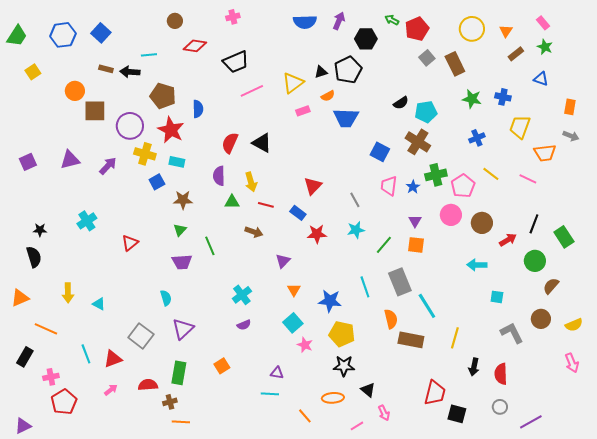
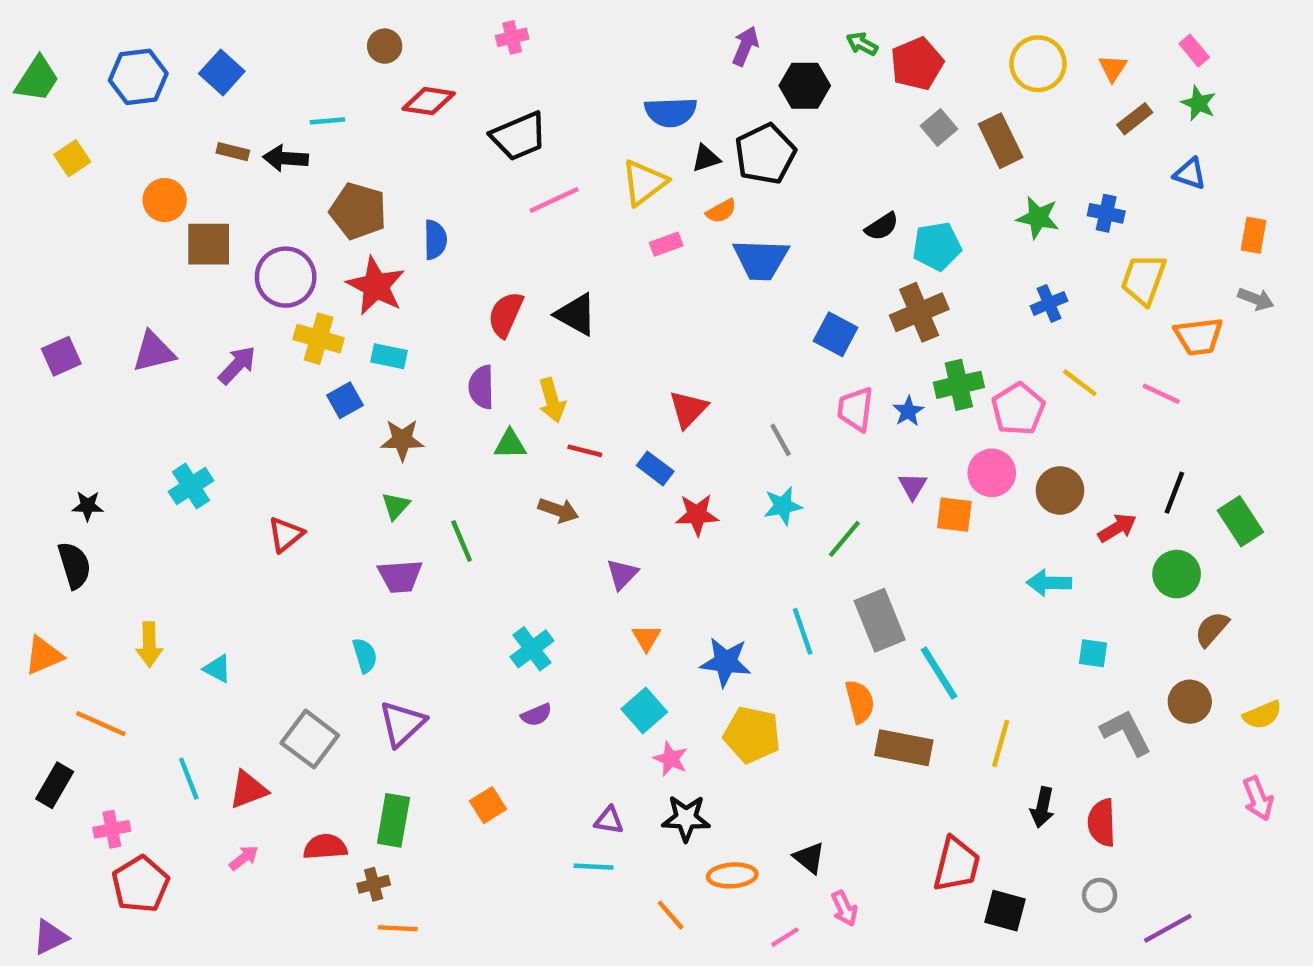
blue semicircle: (305, 22) -> (671, 112), moved
brown cross: (418, 142) -> (919, 312), turned 35
orange square: (416, 245) -> (954, 515), moved
black star: (344, 366) -> (686, 818), moved

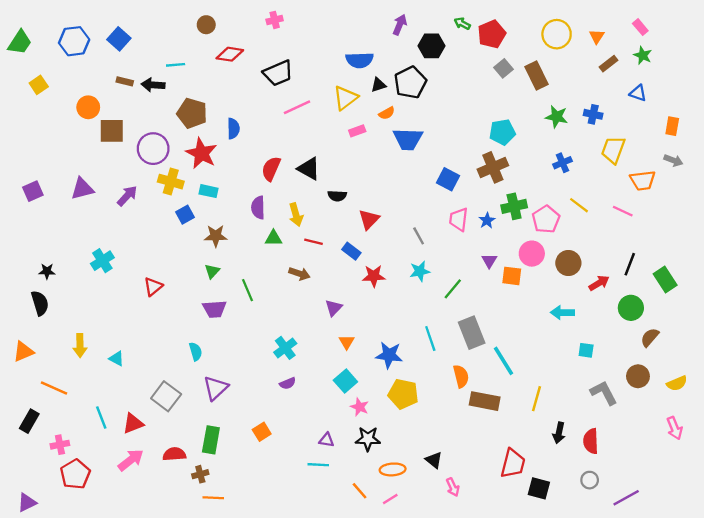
black semicircle: (882, 226) -> (337, 196), moved, turned 36
pink arrow: (244, 858) -> (131, 460), size x1.6
pink line: (785, 937) -> (390, 499), moved

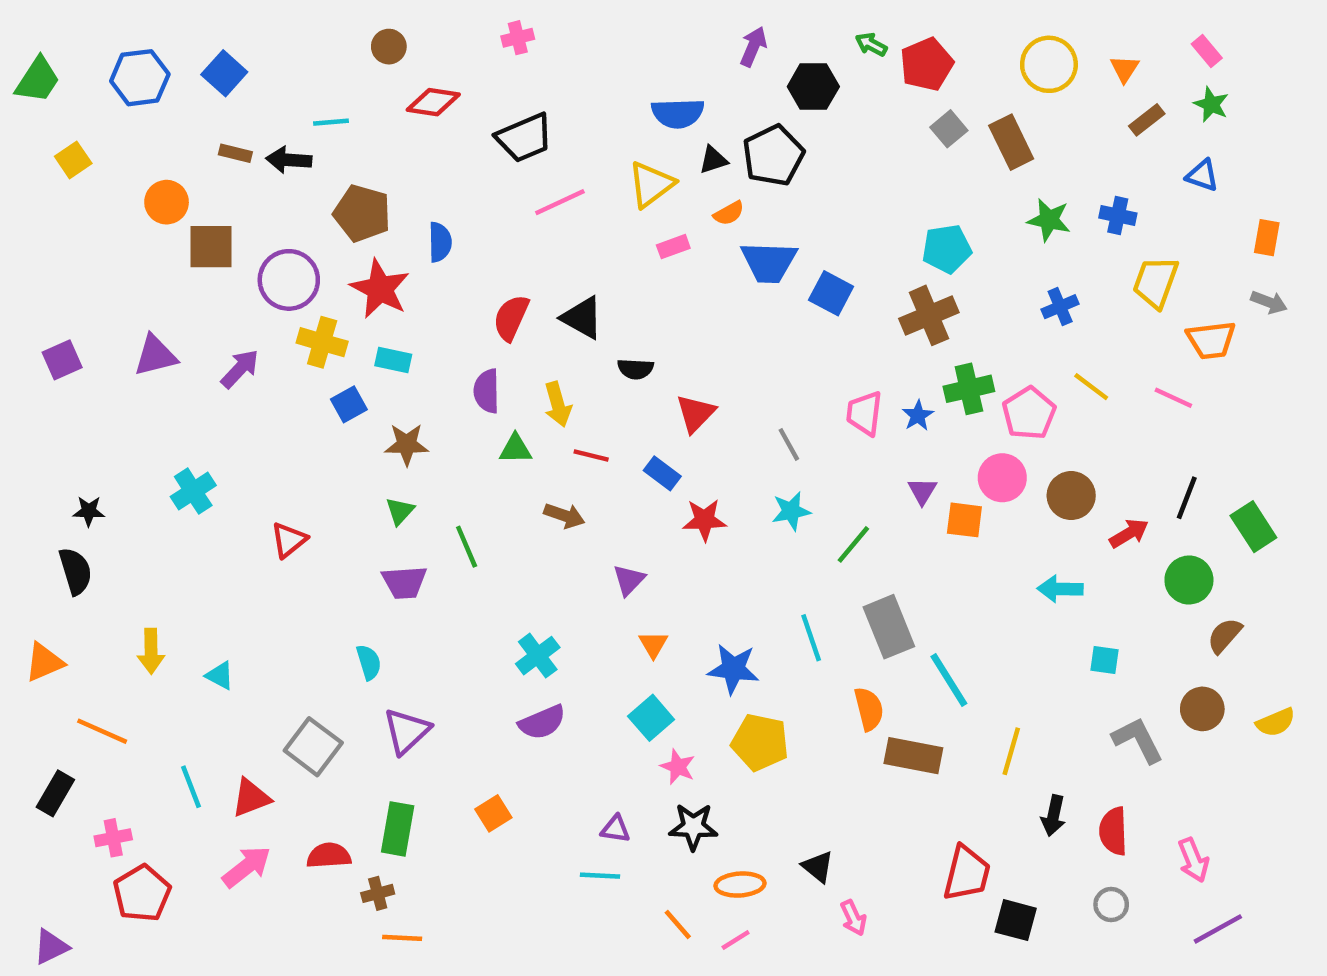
blue square: (448, 179) -> (831, 293), moved
purple semicircle: (288, 383) -> (542, 722), size x1.5
pink arrow: (675, 428) -> (1193, 860), moved
purple line: (626, 498) -> (1218, 929), moved

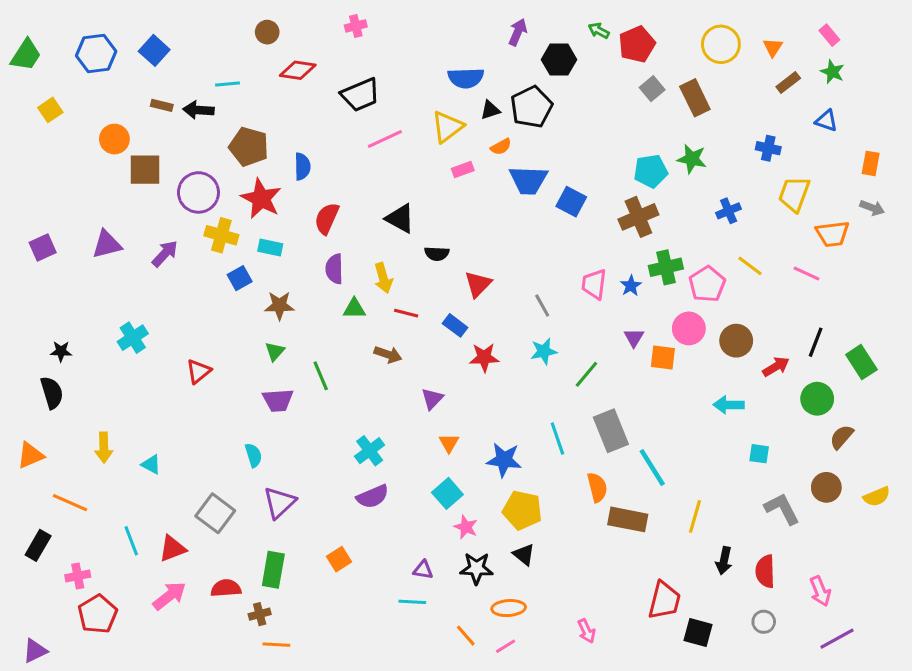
green star: (1049, 220) -> (692, 159), moved
red semicircle: (511, 318) -> (327, 218), moved
black triangle: (818, 867) -> (524, 555), moved

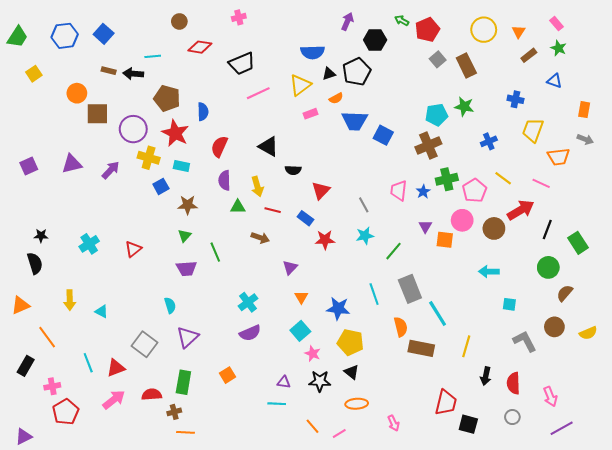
cyan cross: (133, 338) -> (89, 244), moved
red arrow: (776, 367) -> (521, 210), moved, size x1.5
orange line: (70, 503) -> (47, 337), turned 30
orange ellipse: (509, 608) -> (357, 404), moved

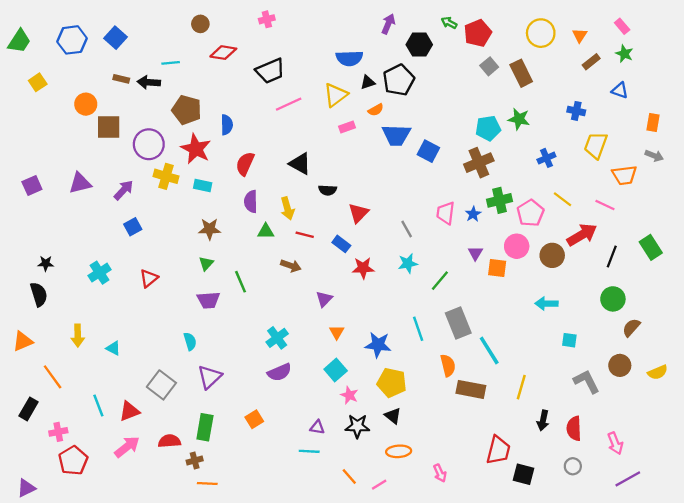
blue square: (161, 186) -> (133, 227), moved
green rectangle: (578, 243) -> (651, 247), moved

